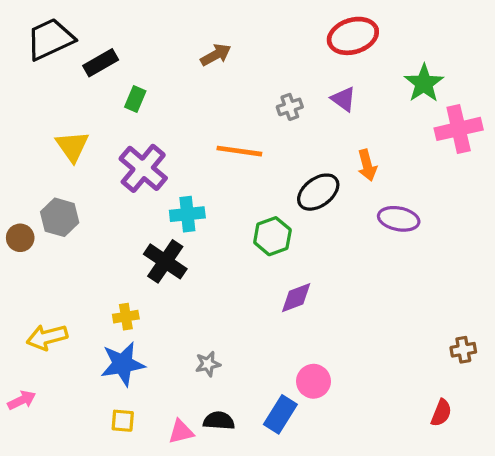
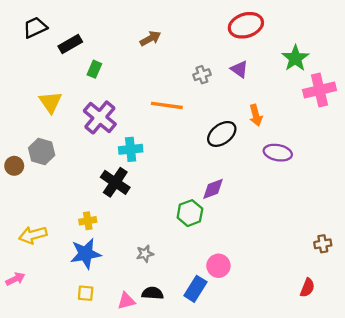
black trapezoid: (50, 39) -> (35, 27), size x0.7
green hexagon: (272, 236) -> (190, 213), moved
purple diamond: (296, 298) -> (213, 189), moved

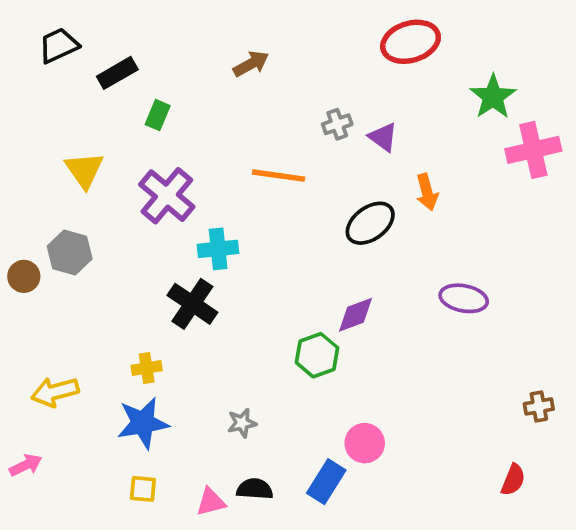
purple triangle: (239, 69) -> (383, 137), moved
purple ellipse: (278, 153) -> (464, 298), moved

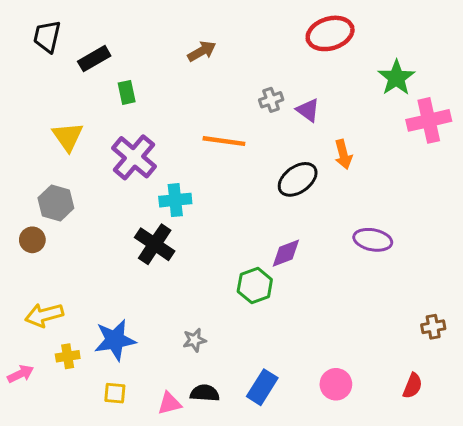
black trapezoid: (59, 45) -> (47, 36), turned -52
green rectangle: (158, 115) -> (127, 92), turned -35
brown circle: (24, 276) -> (32, 240), moved
yellow cross: (147, 368) -> (68, 356), moved
pink circle: (365, 443) -> (336, 384), moved

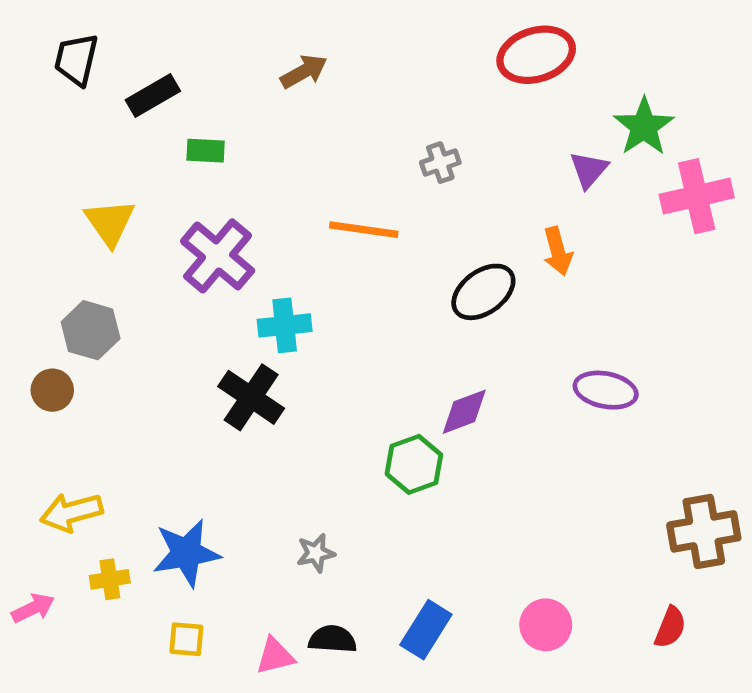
brown arrow: (202, 51) -> (304, 72), moved
green rectangle: (127, 92) -> (206, 151), turned -75
purple triangle: (308, 110) -> (589, 170), moved, turned 35
brown cross: (433, 327) -> (704, 531), size x1.8

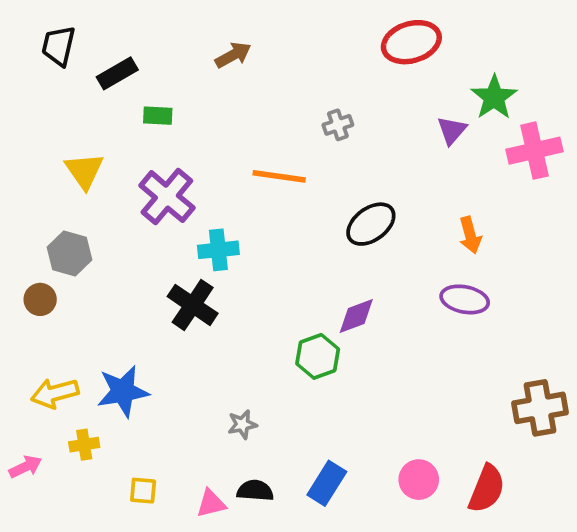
orange arrow: (558, 251) -> (470, 235), moved
blue star: (186, 553) -> (123, 391), moved
red semicircle: (670, 627) -> (487, 489), moved, size x1.5

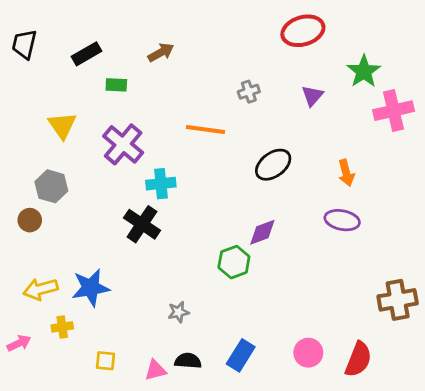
black trapezoid: (58, 46) -> (24, 44), moved
brown arrow: (233, 55) -> (161, 52), moved
purple triangle: (452, 130) -> (312, 96), moved

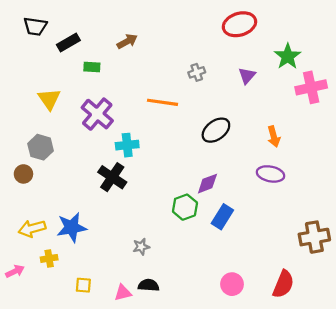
black trapezoid: (24, 44) -> (35, 26), moved, turned -95
pink circle: (308, 353) -> (232, 284), moved
blue rectangle: (241, 355) -> (222, 217), moved

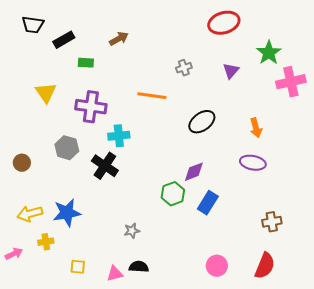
purple cross: (97, 114) -> (91, 107), turned -32
gray hexagon: (41, 147) -> (67, 148), moved
brown cross: (314, 237) -> (272, 222), moved, size x0.7

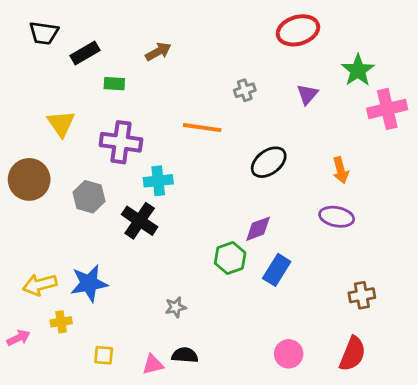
brown circle: (22, 163) -> (29, 179), moved, size x1.8

